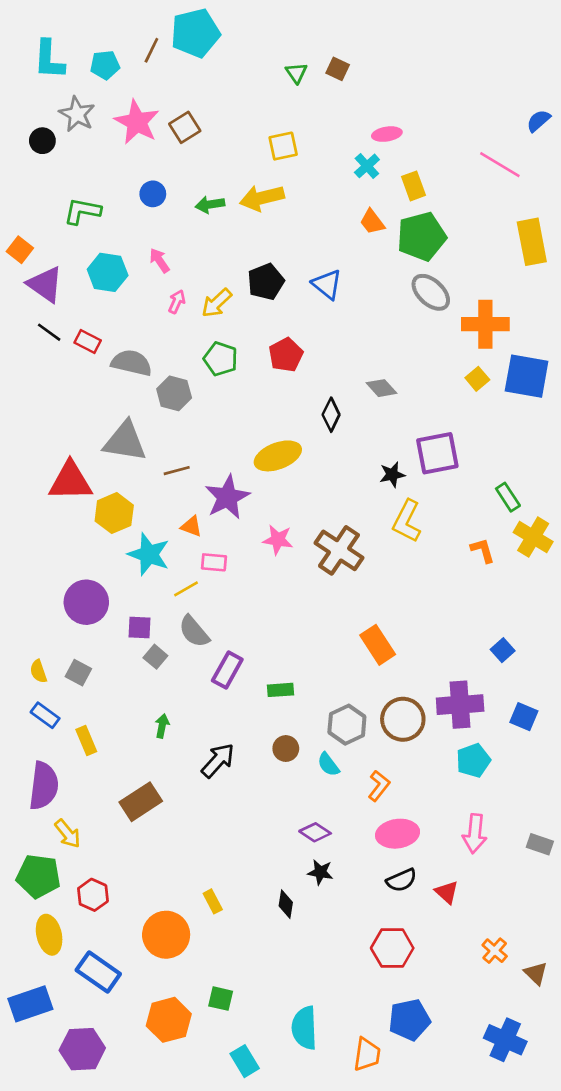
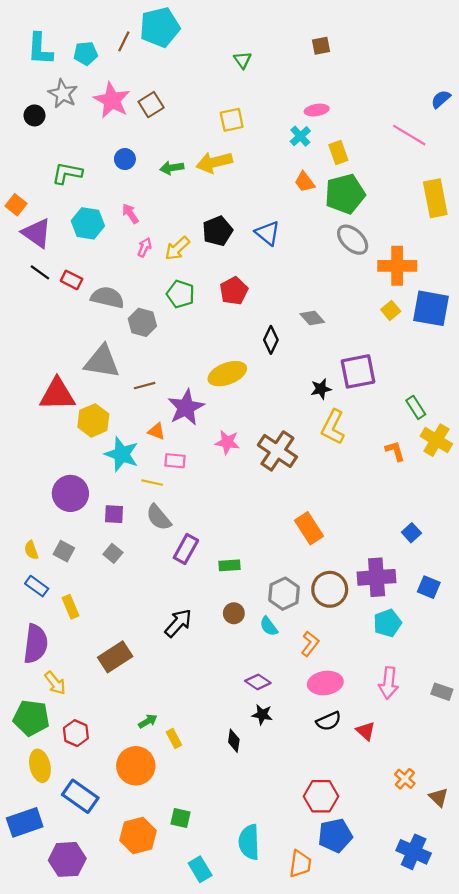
brown square: (338, 69) -> (321, 46), moved, turned -36
yellow line: (186, 589) -> (152, 483), turned 42
gray square: (155, 657) -> (113, 553), moved
green arrow: (162, 726) -> (148, 721), moved, turned 48
red hexagon: (392, 948) -> (321, 796), moved

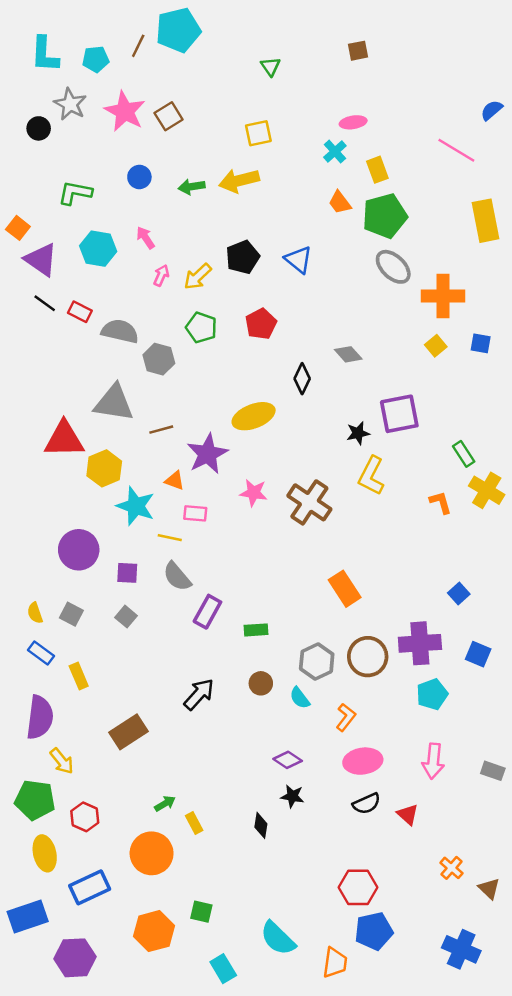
blue square: (431, 308) -> (481, 343), size x0.5
blue rectangle: (80, 796) -> (90, 887), turned -60
cyan semicircle: (249, 842) -> (278, 938), turned -44

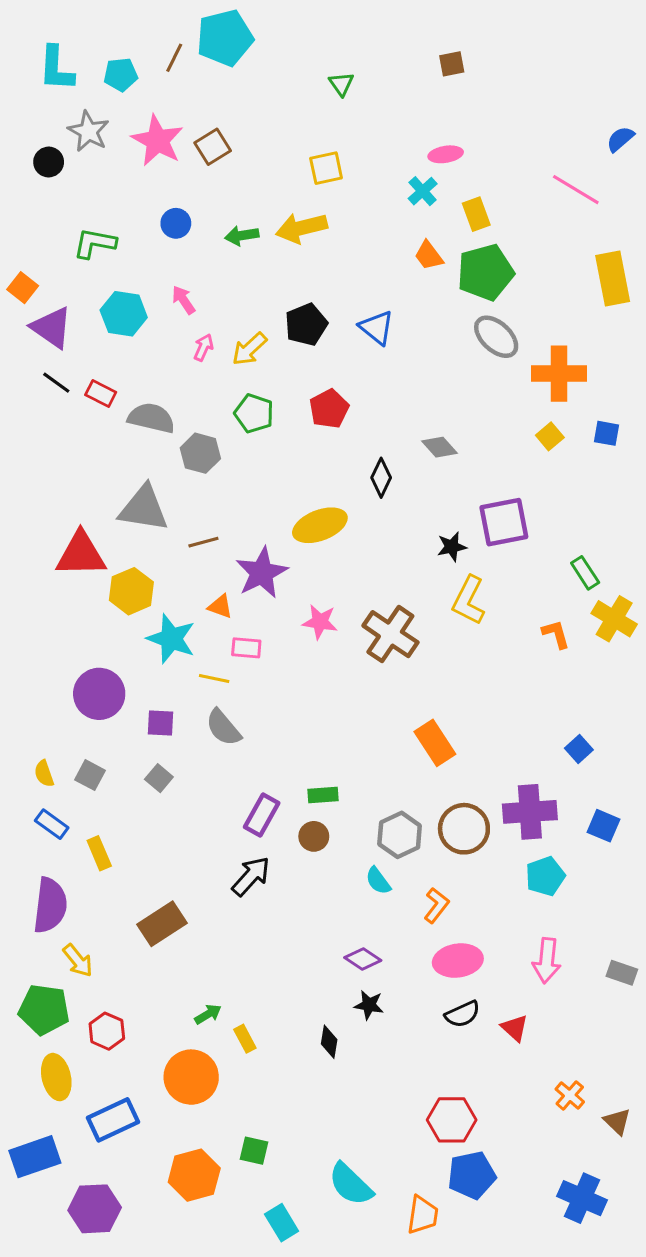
purple rectangle: (207, 612) -> (262, 815), moved
brown circle: (261, 683) -> (314, 836), moved

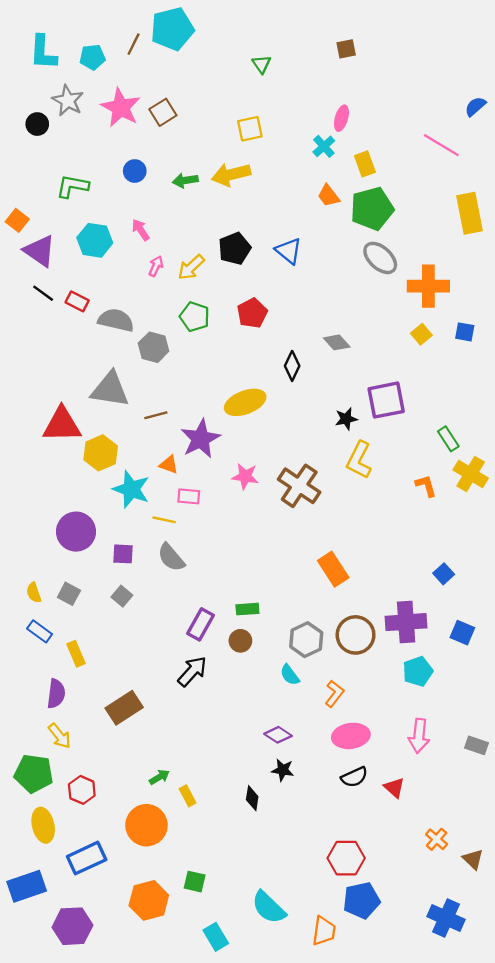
pink ellipse: (446, 154) -> (341, 118), turned -65
purple semicircle: (50, 905) -> (56, 694), moved, size x0.7

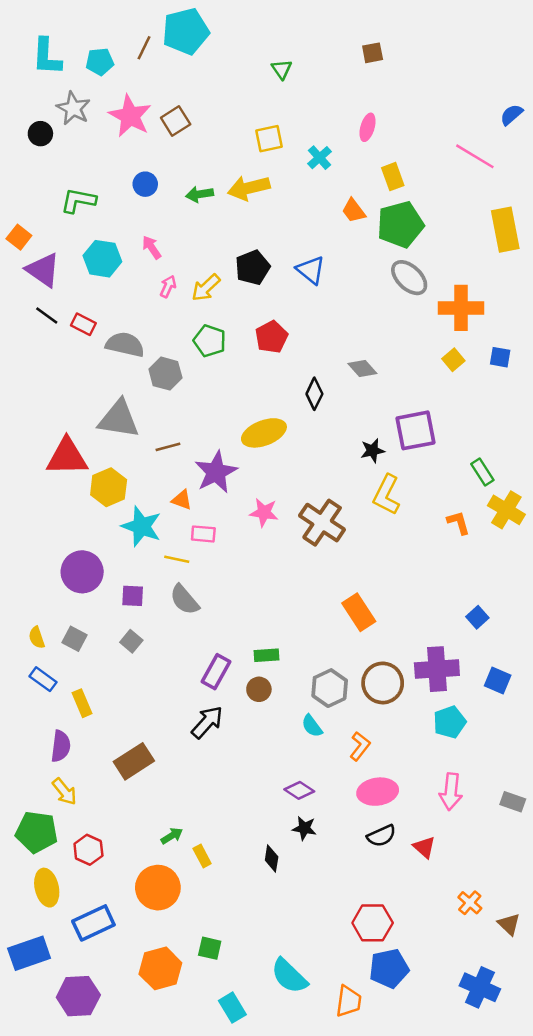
cyan cross: (324, 146) -> (320, 158), moved

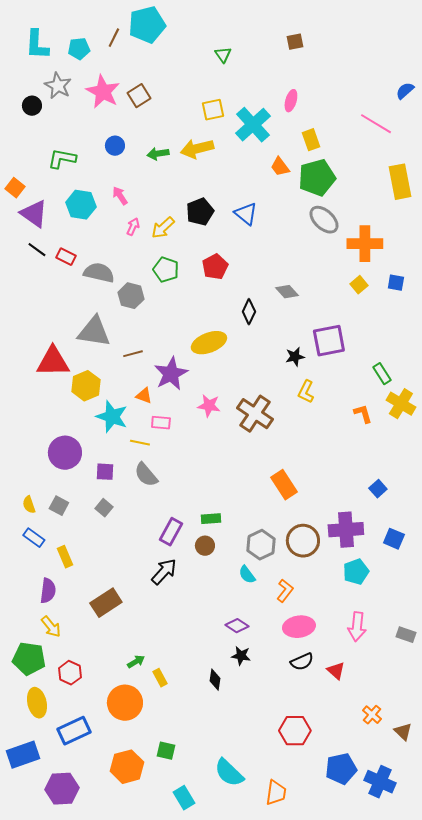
cyan cross: (320, 158) -> (253, 125), size x1.8
yellow L-shape: (386, 495) -> (306, 392), size x0.7
blue pentagon: (389, 968) -> (341, 769), moved

